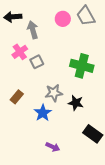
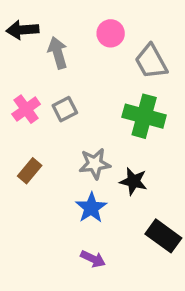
gray trapezoid: (86, 16) -> (151, 62), moved
pink cross: (20, 52) -> (26, 109), moved
blue star: (43, 113) -> (91, 208), moved

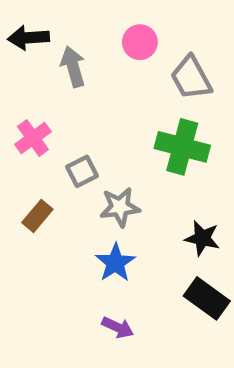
gray square: (65, 109) -> (82, 171), moved
black star: (133, 181) -> (202, 238), moved

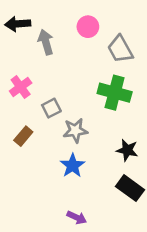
purple arrow: (118, 327) -> (77, 218), moved

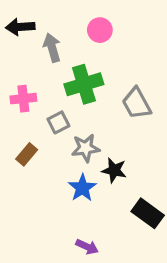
gray trapezoid: (120, 49) -> (137, 103), moved
pink cross: (21, 87) -> (23, 99), turned 30
green cross: (115, 93) -> (84, 84), moved, turned -32
black star: (127, 150) -> (114, 170), moved

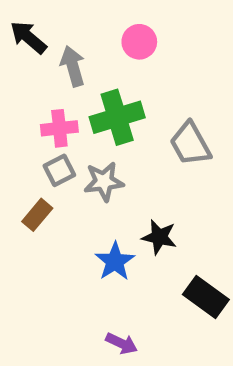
black arrow: (20, 27) -> (28, 37), turned 44
pink cross: (23, 99) -> (59, 128), moved
gray square: (58, 122) -> (59, 170), moved
gray star: (86, 148) -> (104, 182), moved

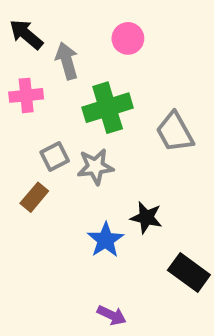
pink cross: (59, 128) -> (26, 95), moved

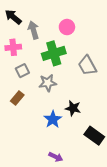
pink circle: (128, 38) -> (67, 27), moved
gray square: (55, 156) -> (22, 71), moved

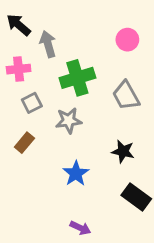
pink circle: (67, 27) -> (127, 40), moved
black star: (73, 108) -> (123, 151), moved

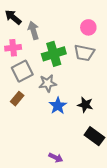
gray trapezoid: (126, 96) -> (84, 53), moved, turned -50
gray square: (32, 103) -> (22, 71), size x1.5
blue star: (76, 173) -> (58, 106), moved

